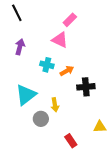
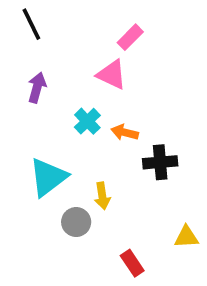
cyan cross: (47, 65) -> (87, 121), turned 32
orange arrow: (67, 71) -> (125, 132), turned -136

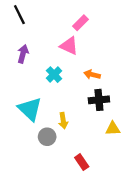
orange arrow: (125, 132) -> (92, 75), moved
cyan triangle: (48, 177) -> (30, 109), turned -40
yellow triangle: (186, 237) -> (113, 129), moved

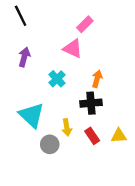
orange arrow: (92, 75) -> (97, 79), turned 91
black cross: (99, 100) -> (91, 103), moved
red rectangle: (82, 162) -> (92, 136), moved

